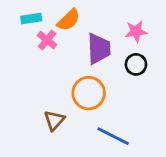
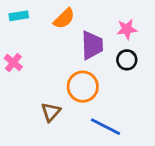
cyan rectangle: (31, 19) -> (19, 16), moved
pink cross: (47, 40) -> (13, 63), moved

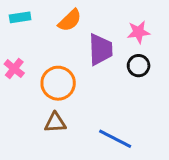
orange circle: (83, 87) -> (58, 83), moved
brown triangle: (51, 112) -> (55, 123), turned 45

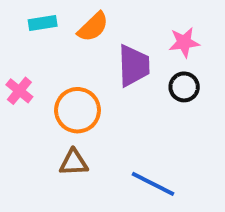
cyan rectangle: (20, 17) -> (43, 23), moved

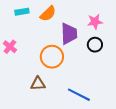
orange circle: (78, 110) -> (52, 57), moved

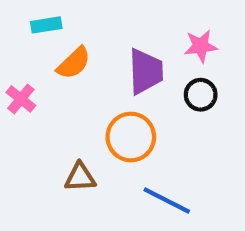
orange semicircle: (48, 14) -> (74, 63), moved
orange circle: (52, 57) -> (131, 137), moved

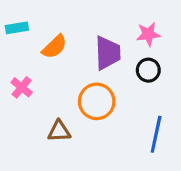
cyan rectangle: (46, 25) -> (17, 28), moved
pink cross: (21, 99) -> (22, 87), moved
blue line: (167, 200) -> (156, 134), moved, turned 75

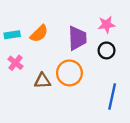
cyan rectangle: (17, 28) -> (12, 35), moved
brown triangle: (59, 131) -> (42, 81), moved

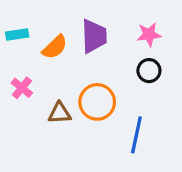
cyan rectangle: (12, 35) -> (17, 35), moved
purple trapezoid: (77, 38) -> (94, 36), moved
blue line: (112, 97) -> (136, 135), moved

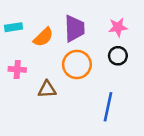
pink cross: (22, 88) -> (17, 69), turned -35
orange circle: (97, 102) -> (77, 64), moved

